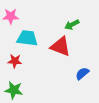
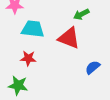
red star: (15, 61) -> (28, 58), moved

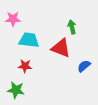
green arrow: (81, 14) -> (72, 27), turned 104
blue semicircle: (93, 67) -> (84, 66), moved

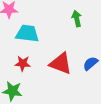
red triangle: (61, 48) -> (61, 63), moved

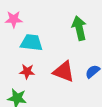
green arrow: (77, 19) -> (79, 28), size x1.5

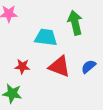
cyan trapezoid: (31, 43) -> (46, 37), moved

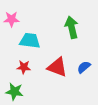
cyan trapezoid: (46, 37) -> (30, 41), moved

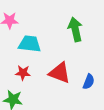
blue semicircle: (84, 67) -> (89, 82), moved, turned 152

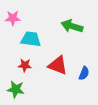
green arrow: (75, 29) -> (72, 26), turned -60

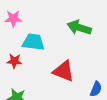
red star: (25, 65) -> (14, 61), moved
blue semicircle: (84, 73) -> (96, 89), moved

